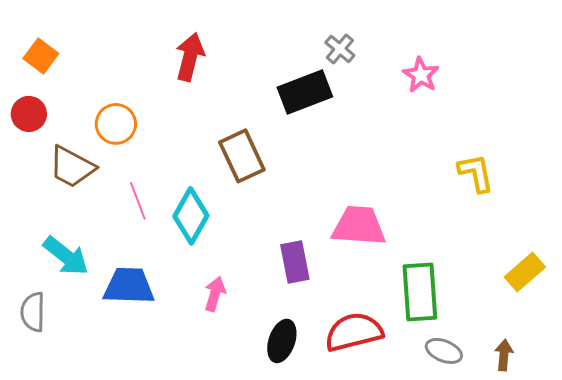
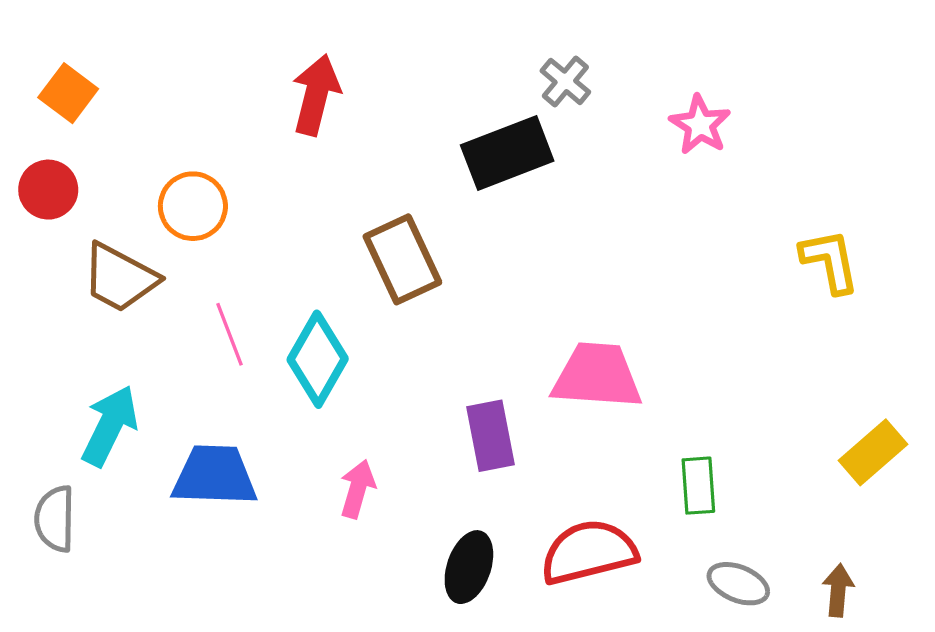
yellow L-shape: (476, 173) -> (830, 261), moved
cyan arrow: (66, 256) -> (110, 426), turned -102
green rectangle: (420, 292) -> (698, 486), size x0.6

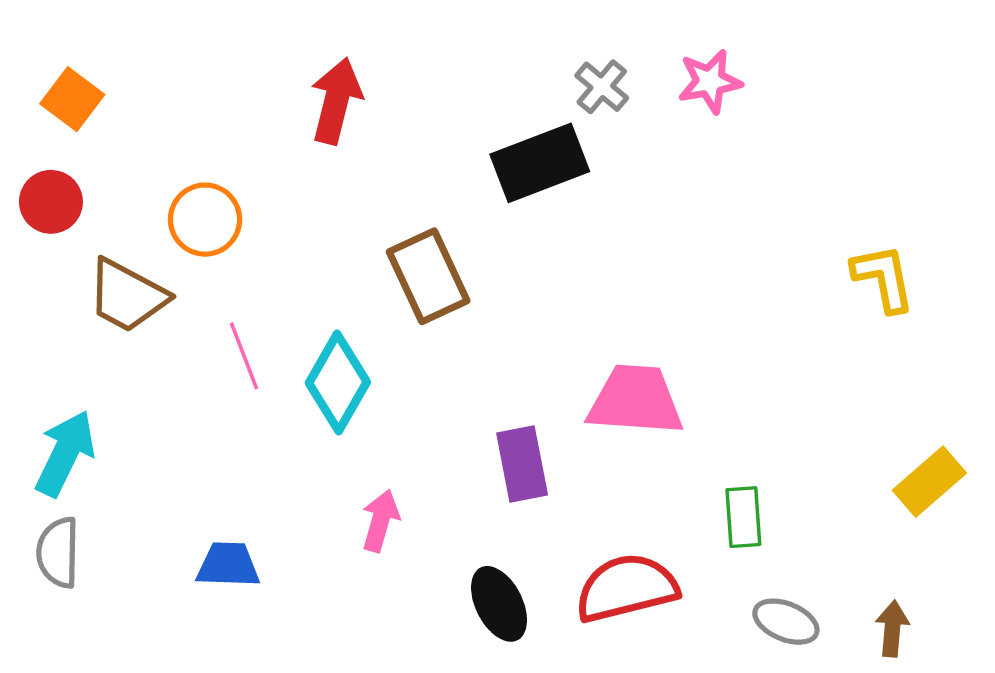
pink star: (700, 125) -> (710, 81), moved, turned 30
cyan arrow: (110, 426) -> (65, 453), moved
blue trapezoid: (215, 476) -> (228, 565), moved, size x0.7
black ellipse: (469, 567) -> (499, 604), turned -46

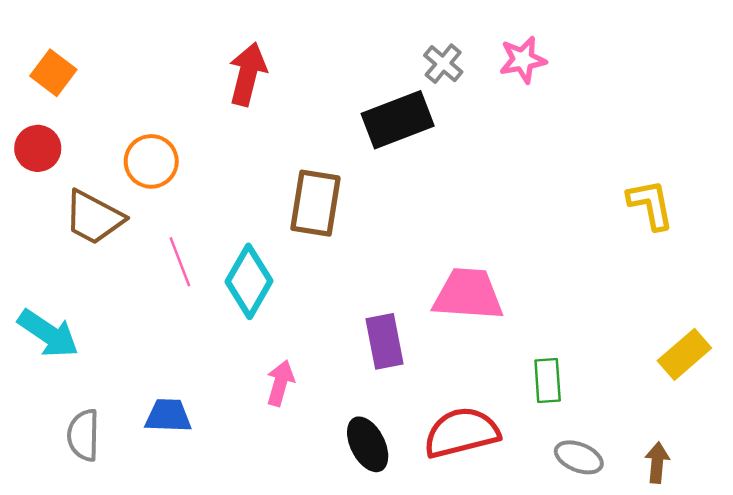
brown rectangle: (428, 276) -> (315, 203), turned 34
cyan arrow: (65, 453) -> (48, 334), turned 98
gray semicircle: (58, 553) -> (83, 435), moved

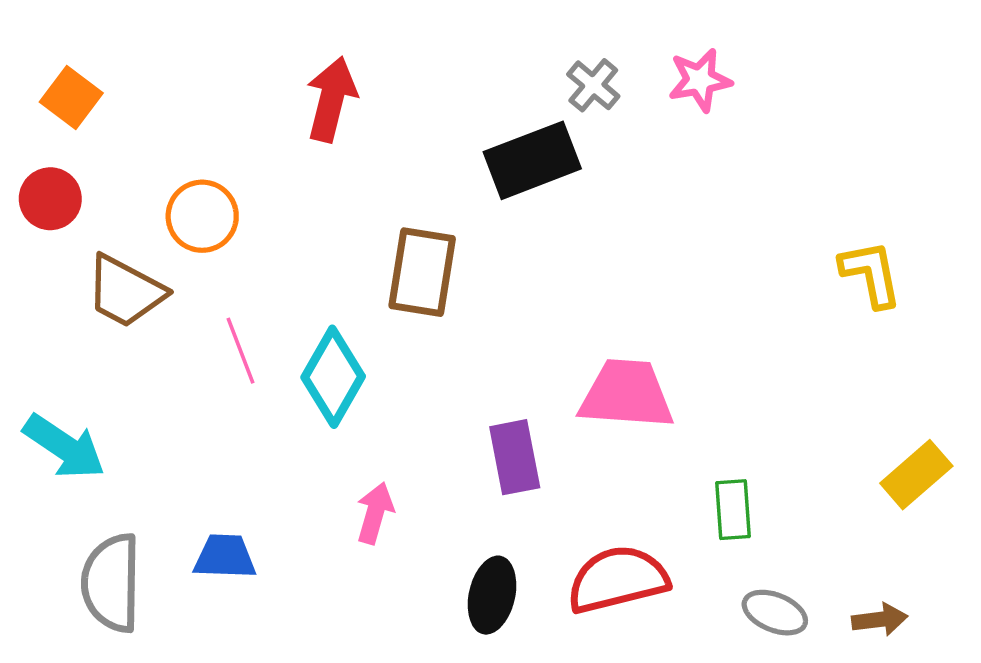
gray semicircle: (83, 435) -> (111, 583), size x1.4
black ellipse: (368, 444) -> (492, 595), turned 40
brown arrow: (657, 463) -> (880, 620), turned 78

